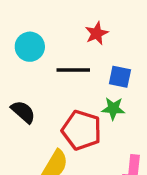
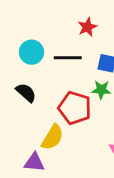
cyan circle: (30, 47) -> (32, 52), moved

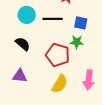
yellow semicircle: (52, 137) -> (60, 84), moved
purple triangle: (34, 162) -> (20, 76), moved

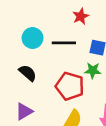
purple triangle: (20, 76) -> (24, 111), turned -35

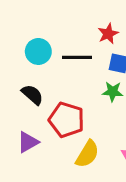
red star: (81, 16) -> (108, 34), moved
red pentagon: (70, 86) -> (67, 120), moved

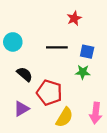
red star: (108, 34) -> (74, 18), moved
cyan circle: (38, 51) -> (13, 42), moved

